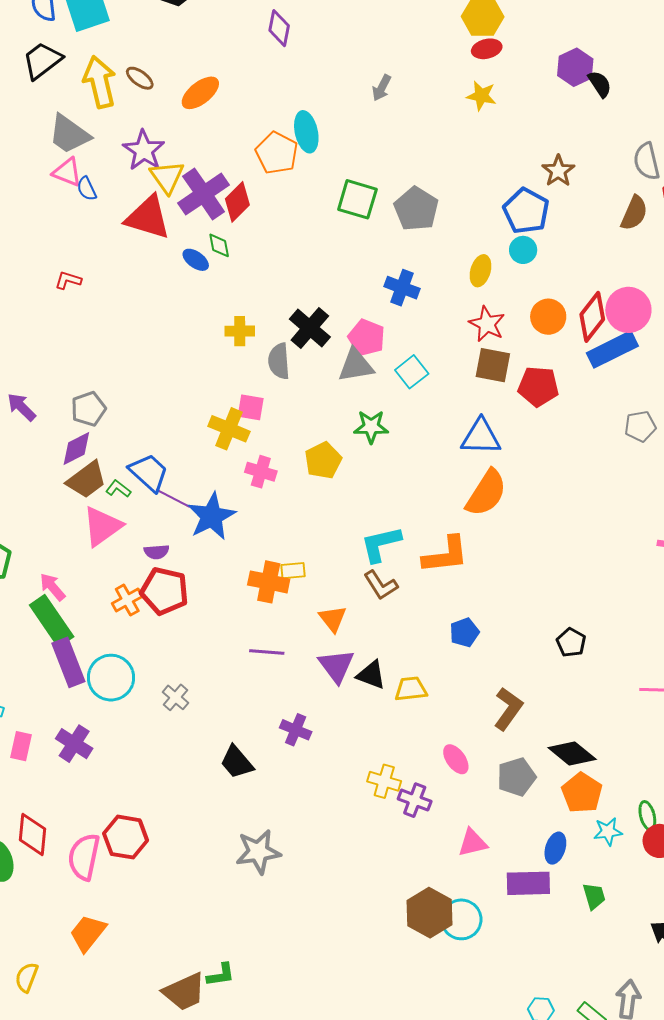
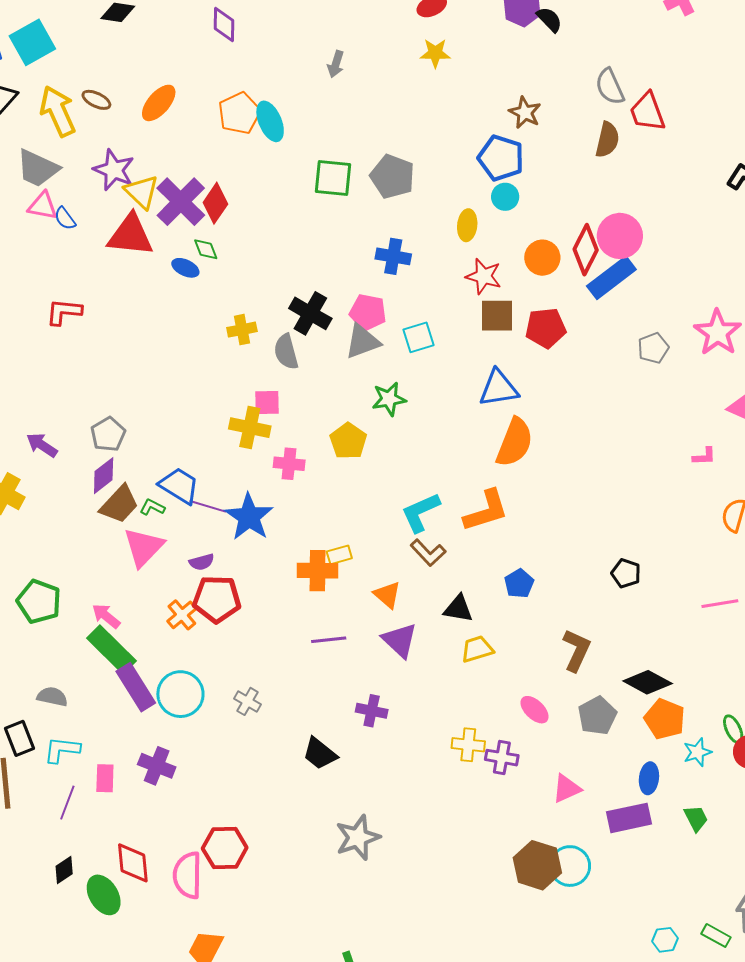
orange pentagon: (277, 153) -> (239, 113), moved, turned 30
red L-shape: (68, 280) -> (64, 312), size x1.4
cyan square: (412, 372) -> (419, 337), turned 32
black triangle: (371, 675) -> (458, 609), moved

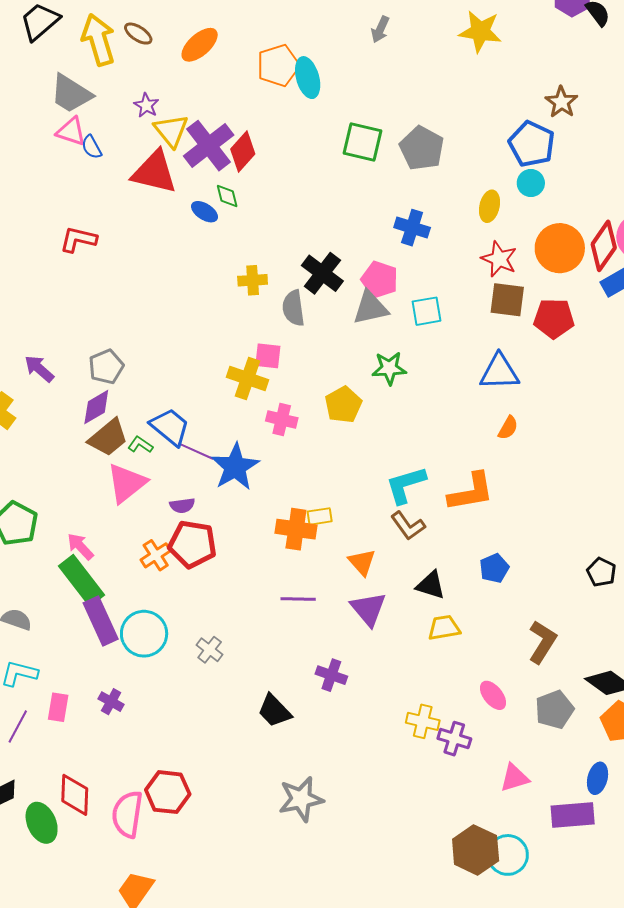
yellow star: (435, 53) -> (480, 31), size x1.4
purple star: (114, 170) -> (146, 105), size x0.6
orange circle: (542, 258) -> (560, 248), size x1.4
orange semicircle: (515, 442) -> (508, 428), size x0.5
purple cross: (157, 766) -> (111, 702), size x0.7

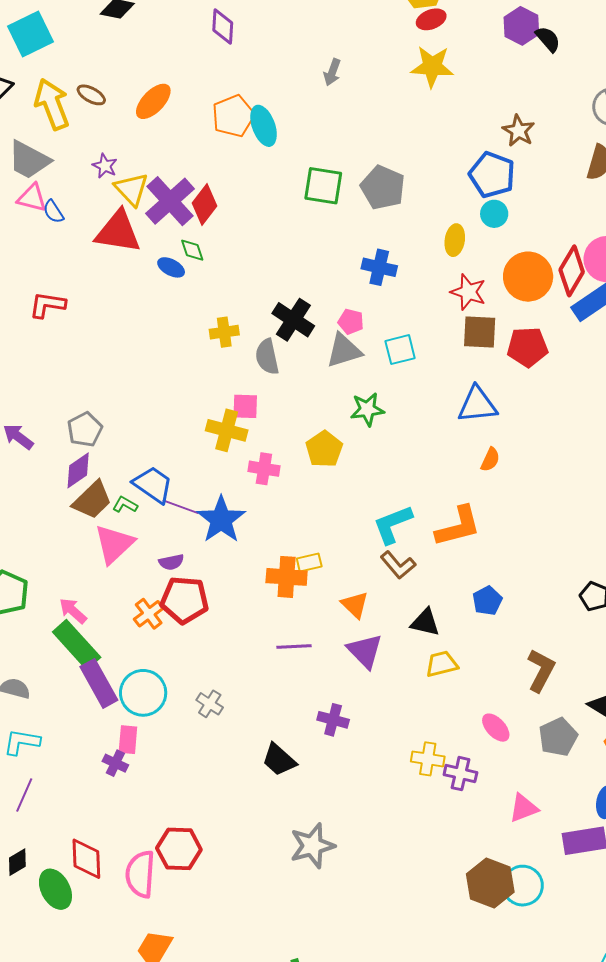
pink pentagon: (380, 280) -> (351, 322), size x0.7
pink rectangle: (58, 707) -> (128, 740), moved

